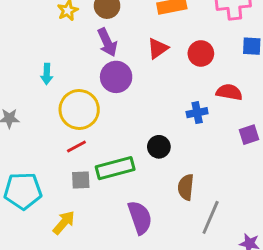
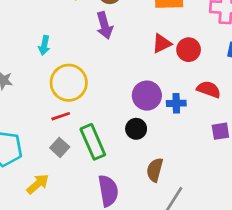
red triangle: (158, 48) -> (162, 44), moved
purple circle: (116, 77) -> (147, 96), moved
green rectangle: (115, 168) -> (93, 142), turned 72
gray square: (81, 180) -> (60, 147), turned 36

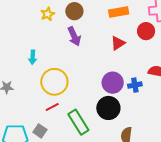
red circle: (189, 50) -> (146, 31), moved
black circle: (136, 129) -> (108, 108), size x1.5
gray square: (60, 147) -> (40, 131), moved

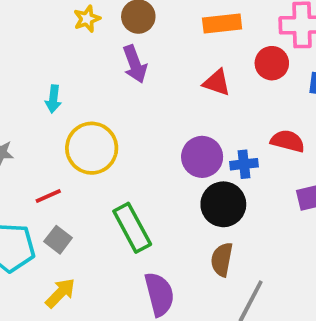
red triangle: (118, 43) -> (217, 83), turned 49
red line: (52, 107) -> (48, 196), moved
black circle: (108, 108) -> (223, 204), moved

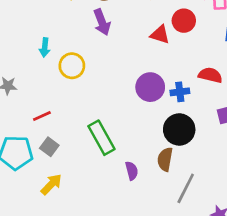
red circle: (272, 63) -> (184, 21), moved
yellow circle: (92, 148) -> (72, 66), moved, size x0.7
black circle: (223, 204) -> (179, 129), moved
purple semicircle: (159, 294) -> (132, 171), moved, size x0.6

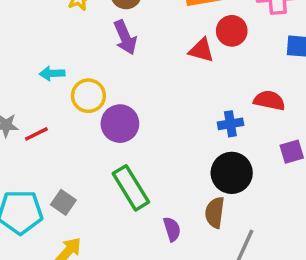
cyan arrow: (45, 47) -> (52, 73), turned 84
purple circle: (150, 87) -> (120, 124), moved
red line: (42, 116) -> (36, 134), moved

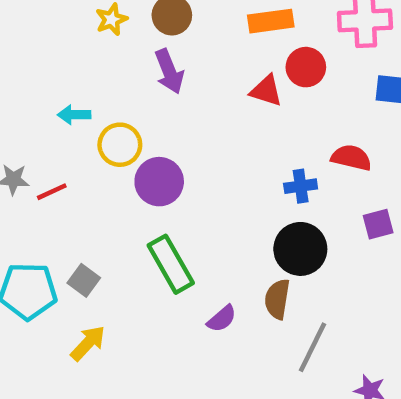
purple semicircle: (172, 229) -> (222, 319), turned 65

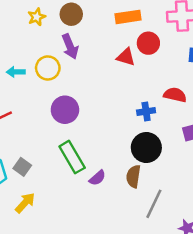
yellow circle: (120, 145) -> (48, 68), moved
purple semicircle: (222, 319) -> (97, 178), moved

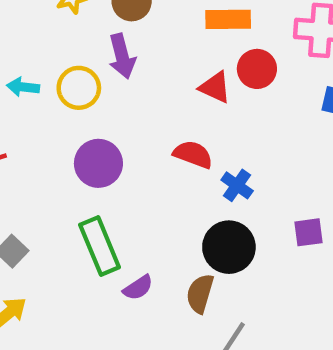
red semicircle: (175, 95) -> (193, 154), moved
blue cross: (146, 111) -> (237, 185), turned 36

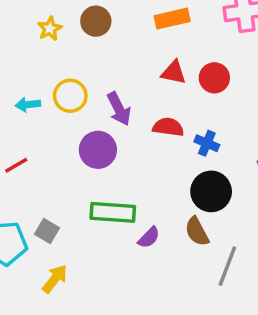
purple arrow: (122, 56) -> (119, 109), moved
red circle: (257, 69) -> (214, 78), moved
green rectangle: (100, 246) -> (113, 212), turned -51
brown semicircle: (200, 293) -> (197, 232), turned -32

